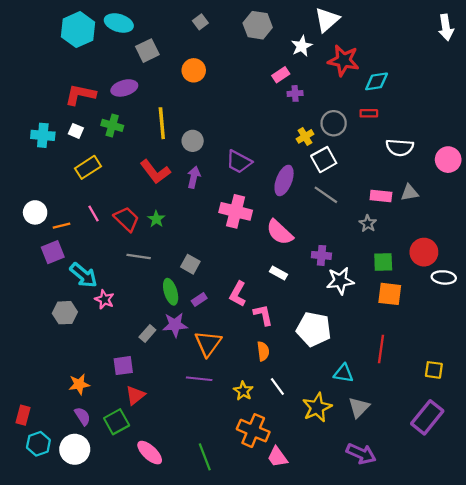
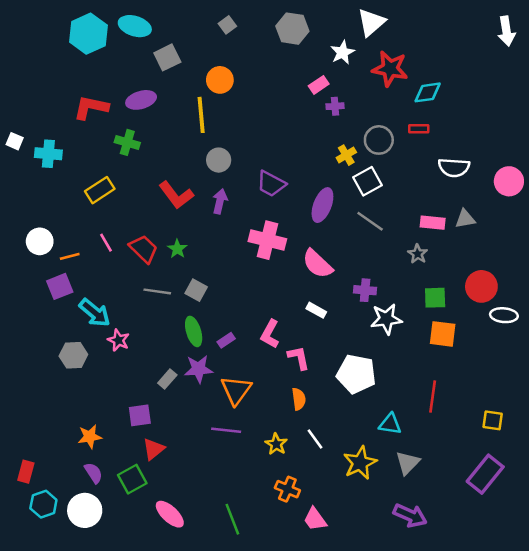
yellow line: (162, 123) -> (201, 115), moved
white square: (76, 131) -> (15, 141), moved
gray square: (190, 264) -> (196, 290), moved
orange cross: (253, 431) -> (287, 489), size x0.7

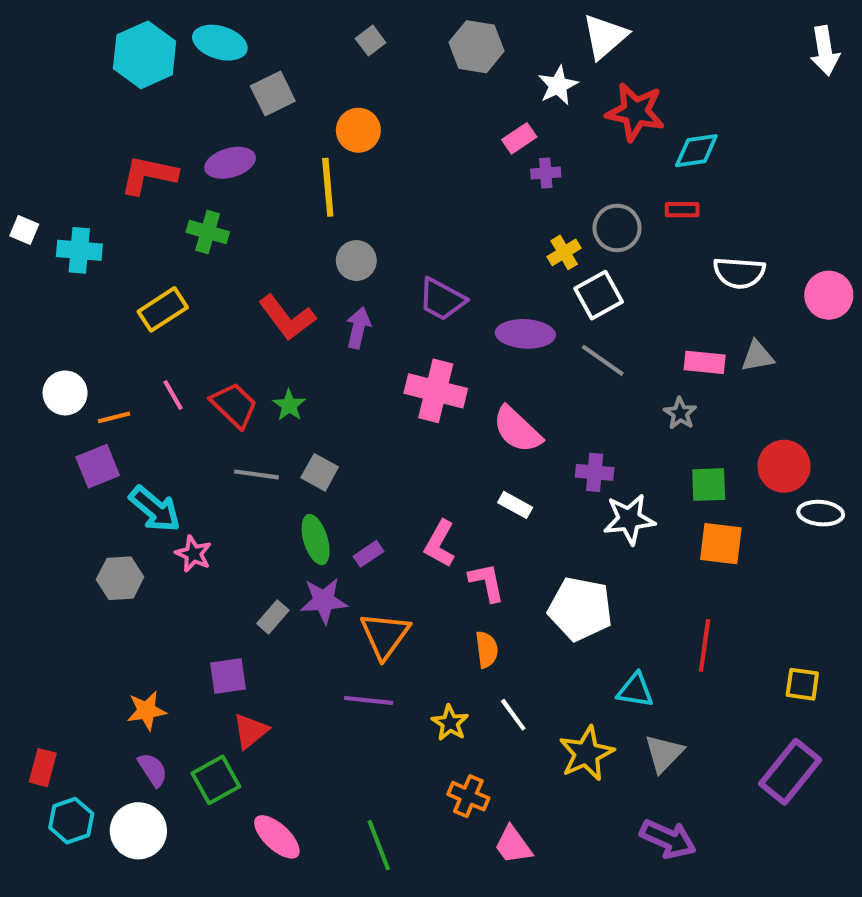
purple ellipse: (322, 205) -> (525, 334), turned 72

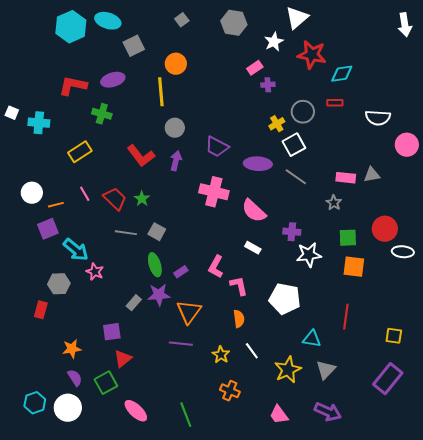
white semicircle: (739, 273) -> (378, 118), moved
red rectangle: (43, 768) -> (41, 310), moved
pink trapezoid: (513, 845) -> (279, 415), moved

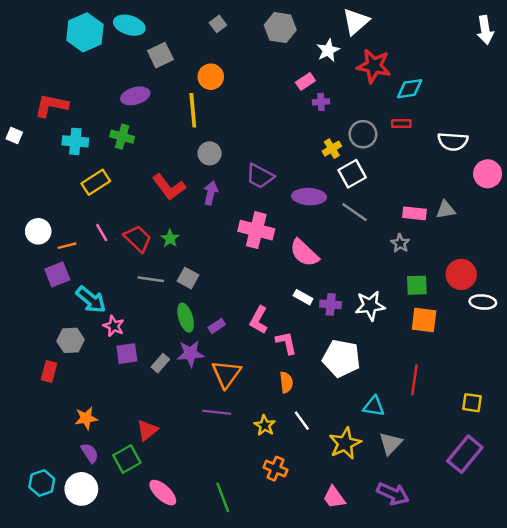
red L-shape: (73, 86) -> (51, 105), moved
cyan cross: (39, 123) -> (75, 141), moved
purple cross: (292, 232) -> (331, 304), moved
purple square: (112, 332) -> (127, 354), moved

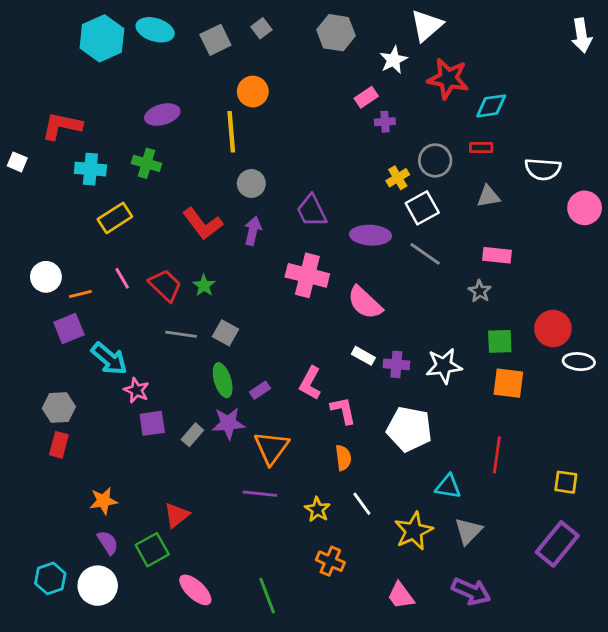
gray square: (160, 55) -> (215, 40), moved
purple trapezoid: (260, 176) -> (312, 211), turned 36
gray triangle: (446, 210) -> (488, 196), moved
gray hexagon: (71, 340) -> (59, 408), moved

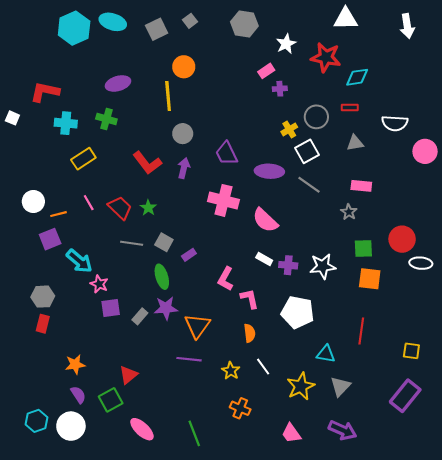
white triangle: (427, 25) -> (346, 19), moved, turned 40
white arrow: (582, 36) -> (407, 26), moved
purple rectangle: (260, 390) -> (189, 255), moved

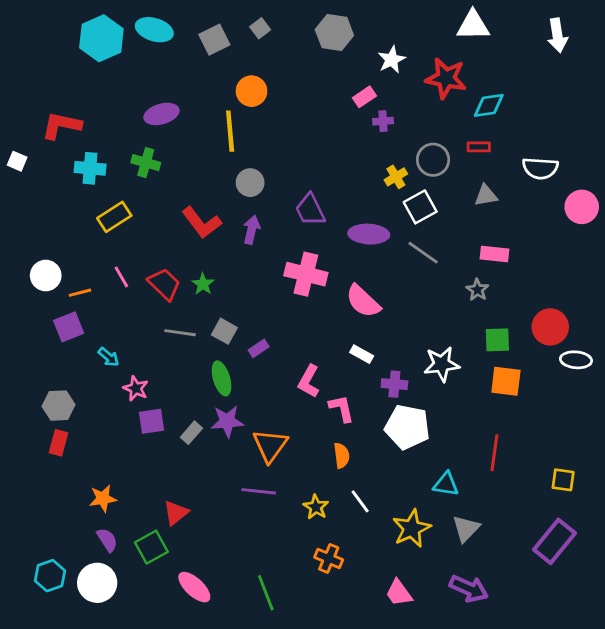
cyan arrow: (79, 261) -> (109, 357), size x0.6
purple cross: (288, 265) -> (394, 384), moved

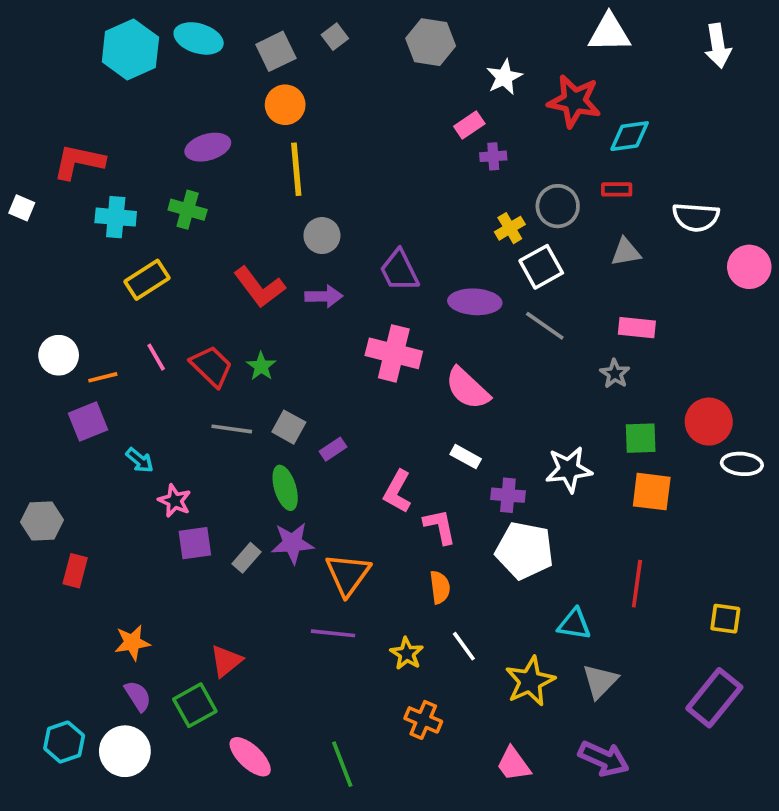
orange circle: (252, 91) -> (285, 105), moved
purple arrow: (252, 230) -> (324, 296), turned 76
gray hexagon: (59, 406) -> (42, 521), moved

